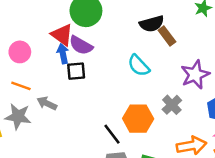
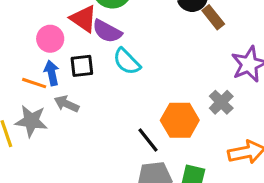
pink circle: (20, 52) -> (50, 39), moved
blue arrow: (63, 54) -> (52, 73), moved
cyan semicircle: (139, 66) -> (127, 61), moved
black square: (76, 71) -> (82, 66), moved

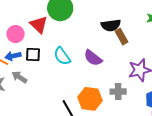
purple semicircle: (107, 31) -> (93, 58), moved
blue arrow: (52, 73) -> (13, 56), turned -98
gray cross: (221, 102) -> (118, 92), turned 35

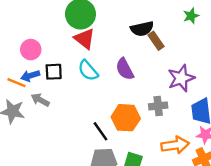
red triangle: (39, 25) -> (85, 39), moved
purple semicircle: (93, 58) -> (125, 69), turned 30

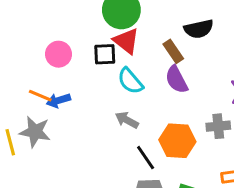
brown rectangle: (156, 41) -> (173, 51), moved
black square: (54, 72) -> (105, 54), moved
blue arrow: (30, 76) -> (58, 100), moved
gray arrow: (40, 100) -> (127, 120), moved

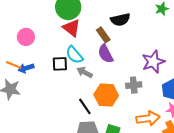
black square: (105, 54) -> (60, 64), moved
gray arrow: (127, 120) -> (85, 72), moved

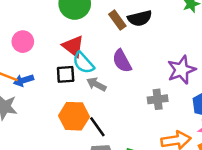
red triangle: (72, 28) -> (73, 46), moved
brown rectangle: (103, 35) -> (117, 20), moved
orange hexagon: (106, 95) -> (74, 116), moved

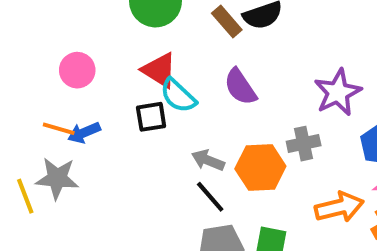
gray arrow: (96, 84) -> (208, 160), moved
orange hexagon: (74, 116) -> (260, 167), moved

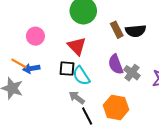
cyan semicircle: (178, 96) -> (81, 76), moved
gray cross: (304, 144) -> (132, 73), moved, turned 35
gray arrow: (208, 160) -> (77, 98), moved

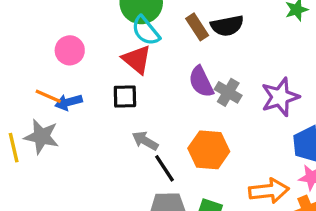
cyan semicircle: (81, 76) -> (146, 31), moved

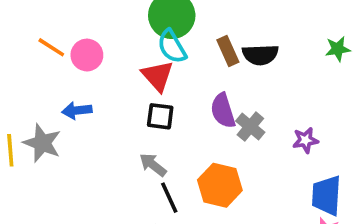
orange line: (48, 96) -> (51, 47), moved
black square: (125, 97) -> (160, 116), moved
purple star: (280, 97) -> (305, 140), size x0.6

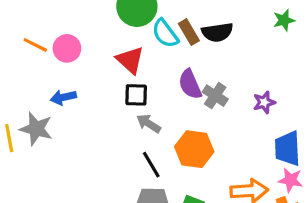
cyan semicircle: (172, 46) -> (165, 33), moved
gray arrow: (153, 165) -> (149, 123), moved

